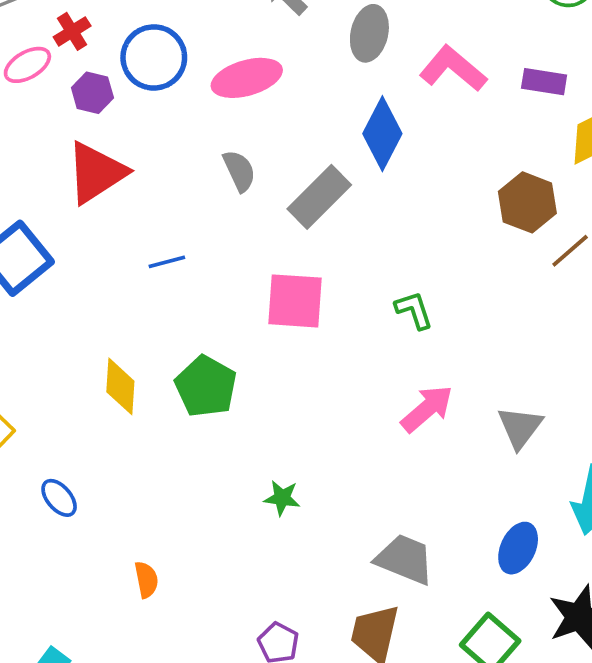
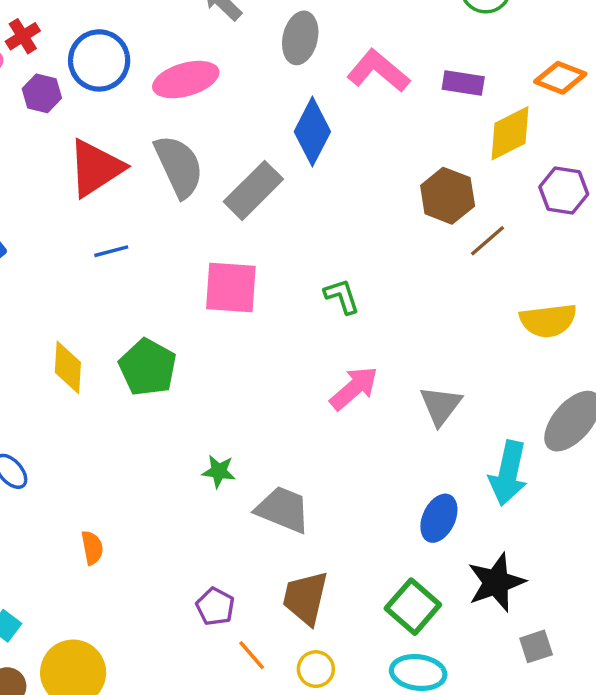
gray semicircle: (239, 171) -> (179, 166), size x1.6
red triangle: (96, 173) -> (96, 168), moved
gray trapezoid: (405, 559) -> (283, 510), moved

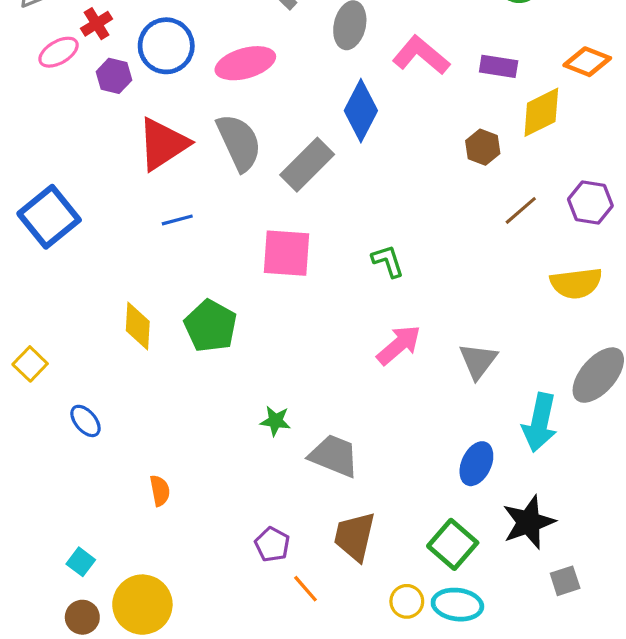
purple hexagon: (564, 190) -> (590, 203), moved
brown hexagon: (448, 196) -> (483, 147), moved, size x0.7
yellow circle: (316, 669) -> (407, 601), moved

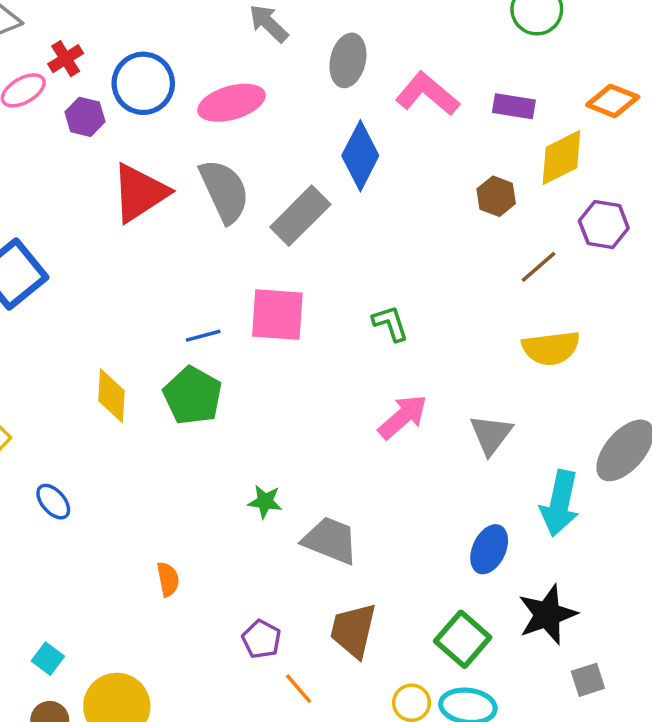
purple hexagon: (590, 203) -> (604, 225), moved
blue line: (177, 220) -> (203, 336), moved
yellow semicircle: (576, 283) -> (551, 348), moved
orange semicircle: (160, 491) -> (168, 579), moved

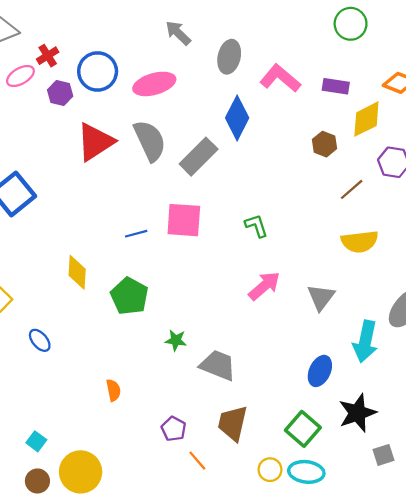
green pentagon: (193, 396) -> (129, 296), moved

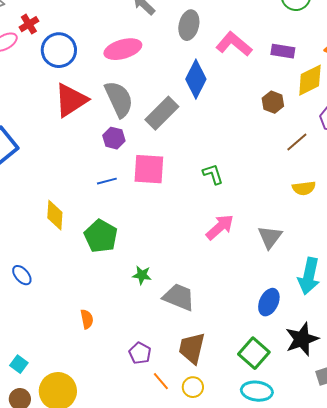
blue circle: (98, 71) -> (59, 50), moved
purple hexagon: (60, 93) -> (114, 138), moved
yellow semicircle: (360, 242) -> (304, 188), size x0.7
yellow circle: (270, 470) -> (193, 387), moved

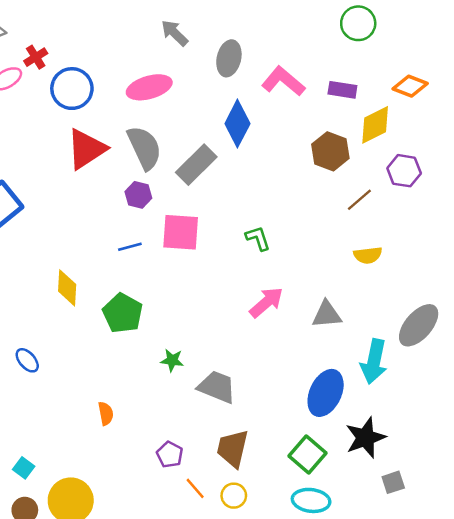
brown hexagon: (273, 102) -> (330, 151), size x1.4
gray triangle: (270, 237) -> (327, 314), turned 48
blue ellipse: (269, 302) -> (326, 393), size x1.4

